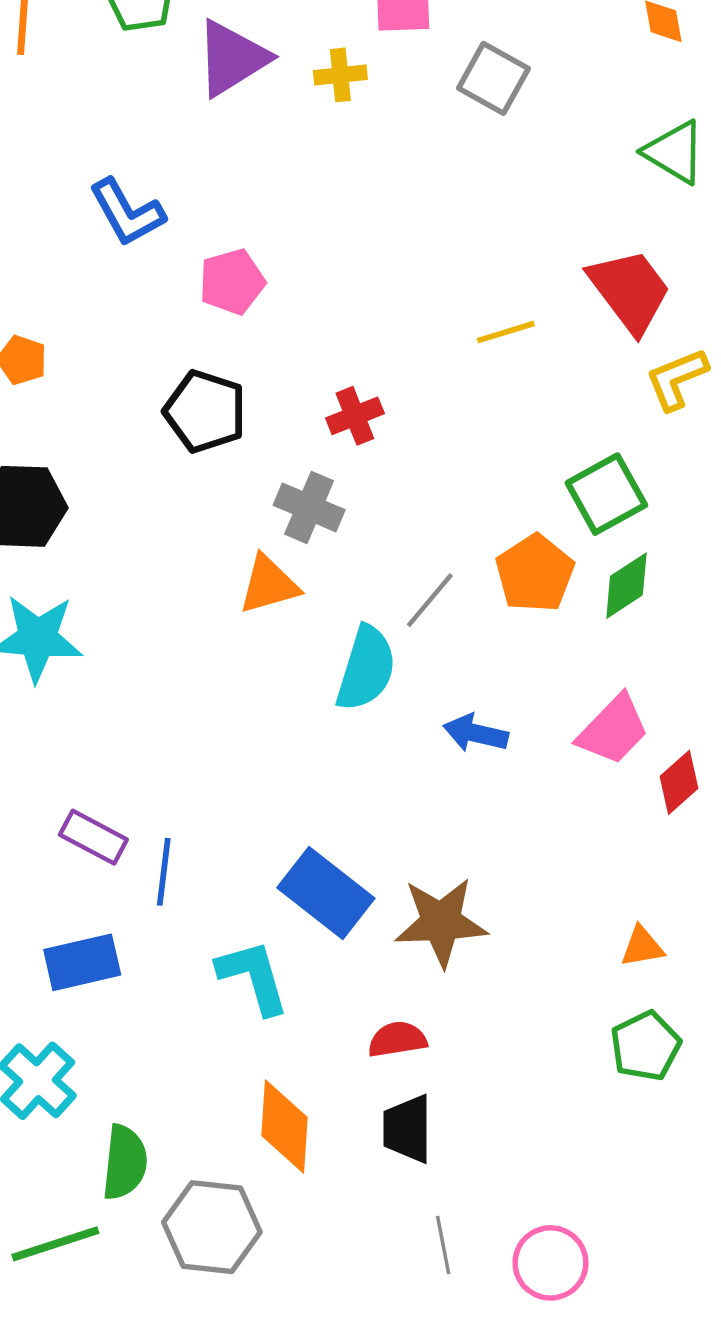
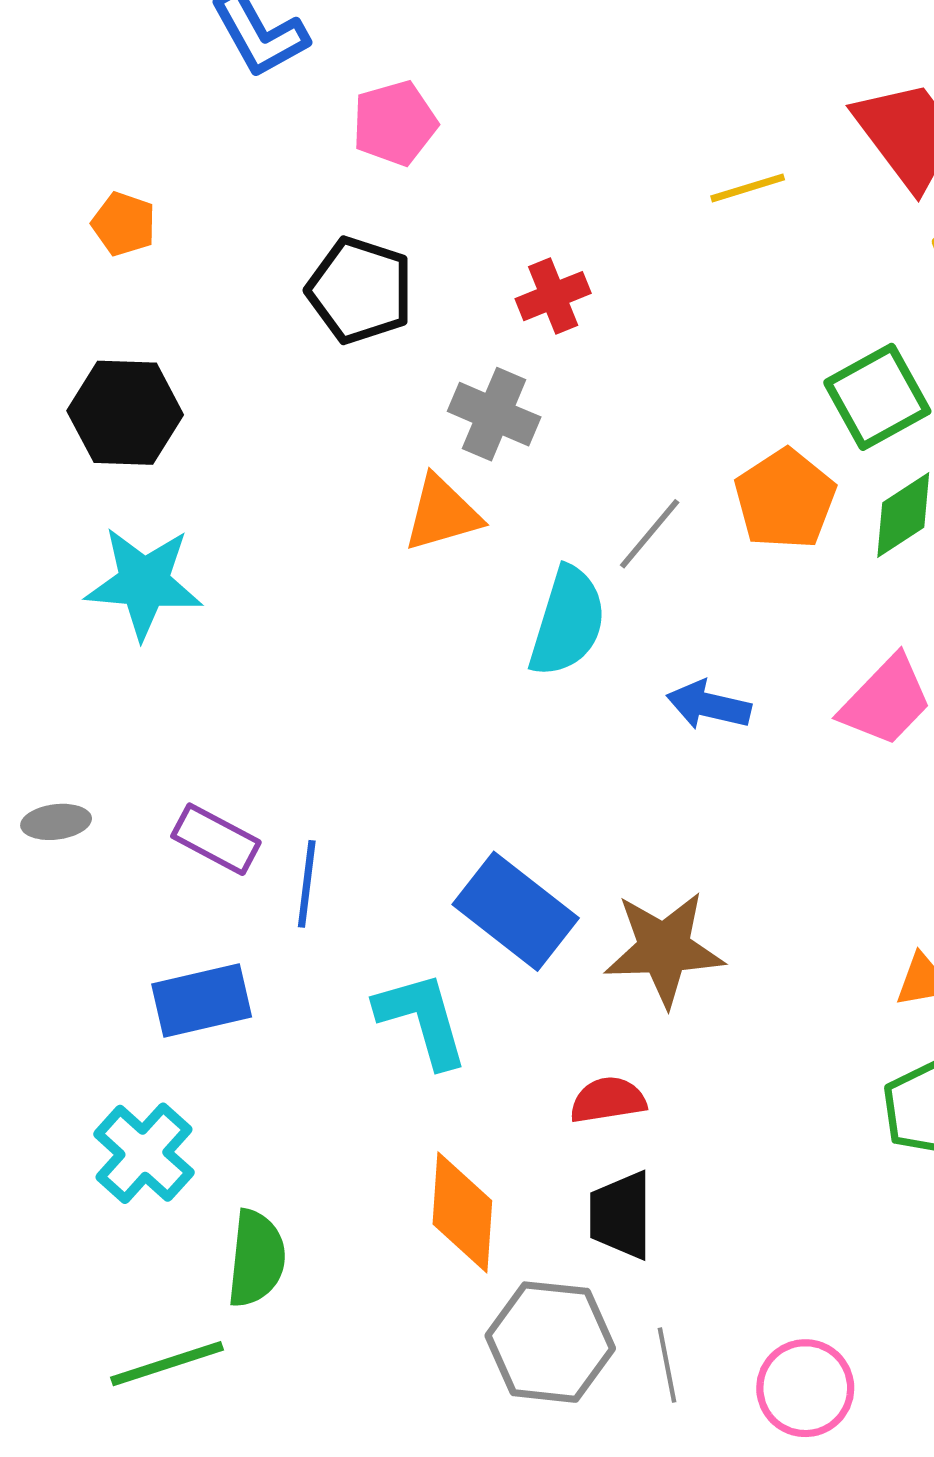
gray hexagon: (212, 1227) -> (550, 1342), moved

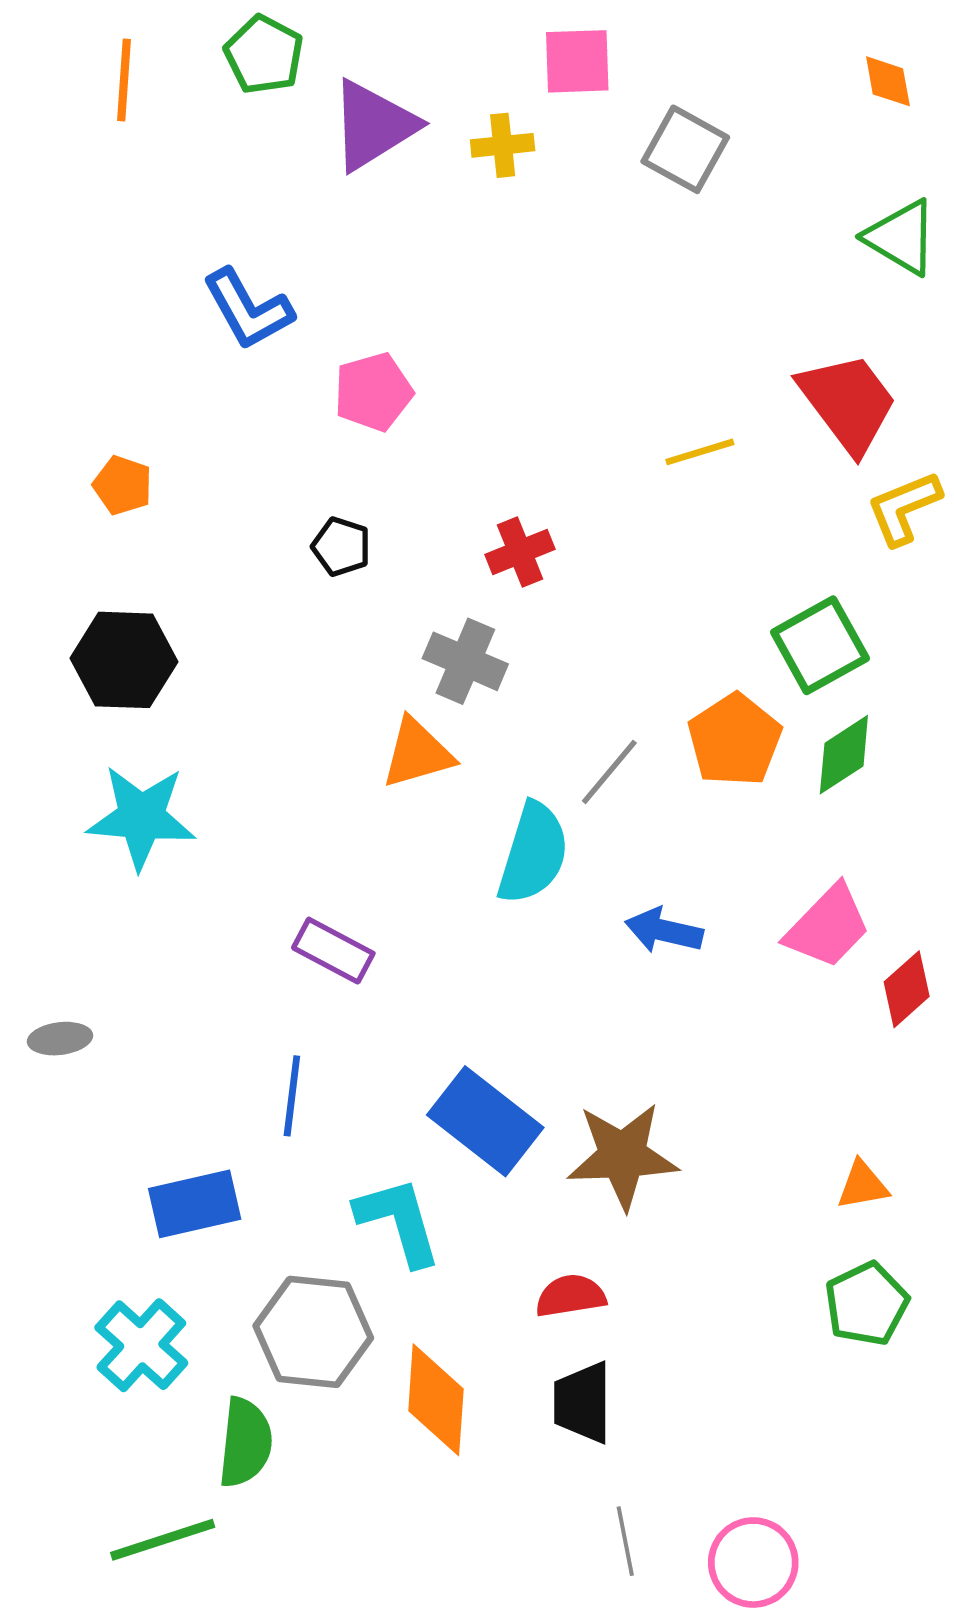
black pentagon: (360, 290) -> (341, 547), size x0.6
purple rectangle: (216, 839) -> (333, 951), moved
gray hexagon: (550, 1342) -> (313, 1332), moved

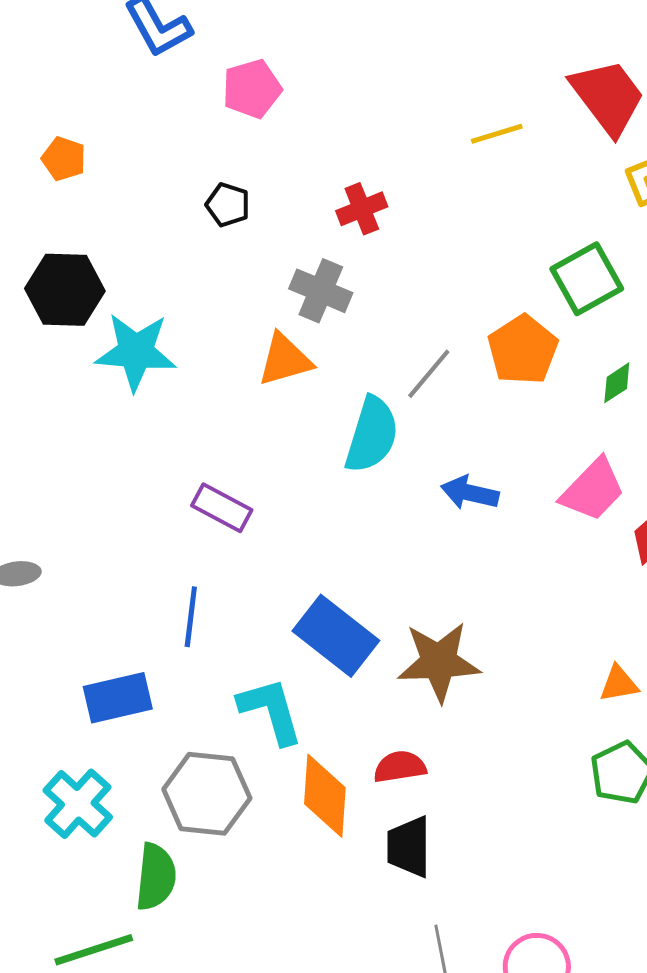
green diamond: (844, 755) -> (617, 383), moved, size x0.7
cyan star: (141, 817) -> (136, 352), moved
orange diamond: (436, 1400) -> (325, 796), moved

